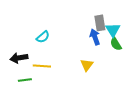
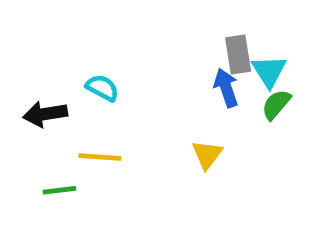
cyan semicircle: (43, 37) -> (102, 88), turned -112
green semicircle: (116, 44) -> (276, 104), turned 72
black arrow: (19, 58) -> (45, 114), moved

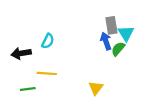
cyan semicircle: (102, 88) -> (48, 41), turned 88
green semicircle: (276, 104) -> (118, 49), moved
yellow triangle: (207, 155) -> (96, 88), moved

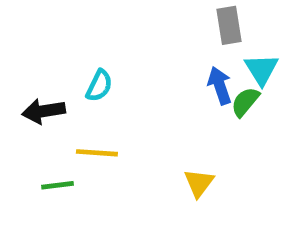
gray rectangle: (111, 25) -> (229, 25), moved

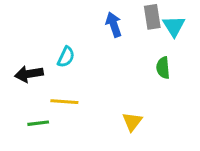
cyan triangle: (261, 69) -> (174, 26), moved
blue arrow: (220, 86) -> (114, 25), moved
green semicircle: (245, 102) -> (163, 68), turned -45

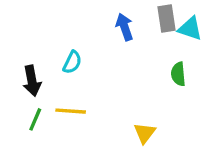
cyan triangle: (174, 26) -> (190, 29), turned -40
black arrow: (29, 74) -> (32, 81), turned -92
green line: (38, 123) -> (35, 119), moved, turned -60

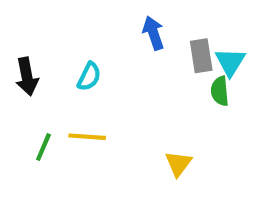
gray rectangle: (167, 18) -> (201, 56), moved
cyan triangle: (190, 29) -> (230, 62), moved, turned 44
black arrow: (32, 81) -> (27, 77), moved

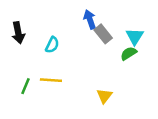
gray rectangle: (201, 56) -> (103, 34), moved, turned -30
black arrow: (27, 77) -> (18, 33), moved
green semicircle: (220, 91) -> (129, 53), turned 63

